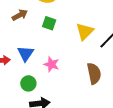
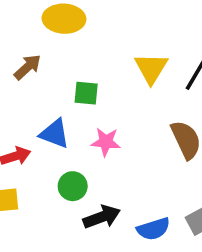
green square: (49, 23) -> (86, 93), moved
blue triangle: (26, 54) -> (54, 134), turned -30

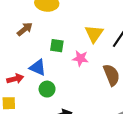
pink star: (106, 142) -> (80, 58), moved
green circle: (73, 186) -> (47, 89), moved

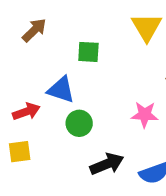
pink star: (80, 58) -> (145, 115), moved

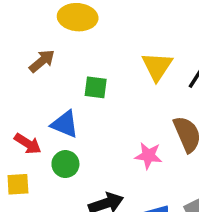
red arrow: (26, 112) -> (28, 144), turned 48
green circle: (79, 123) -> (65, 164), moved

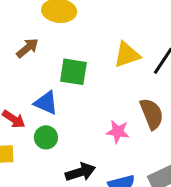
yellow triangle: (157, 66) -> (127, 55), turned 36
green square: (96, 87) -> (73, 72), size x1.4

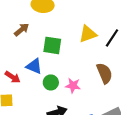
pink star: (118, 132) -> (73, 86), moved
green circle: (46, 137) -> (51, 82), moved

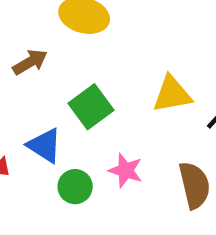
green square: (52, 45) -> (91, 107), turned 36
pink star: (73, 86) -> (126, 170), moved

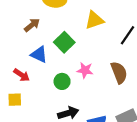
yellow triangle: (172, 94) -> (94, 20), moved
blue triangle: (45, 145) -> (39, 54), moved

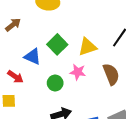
yellow triangle: (94, 20) -> (87, 47), moved
brown arrow: (32, 25) -> (13, 25), moved

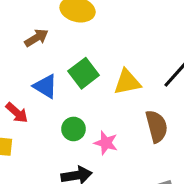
brown arrow: (13, 25) -> (36, 38), moved
pink star: (78, 72) -> (106, 143), moved

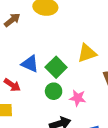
brown arrow: (36, 38) -> (12, 20), moved
green square: (84, 73) -> (56, 67), moved

